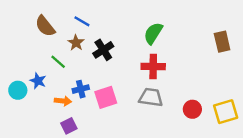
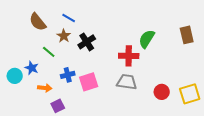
green semicircle: (153, 33) -> (147, 39), moved
orange arrow: (63, 101) -> (45, 88), moved

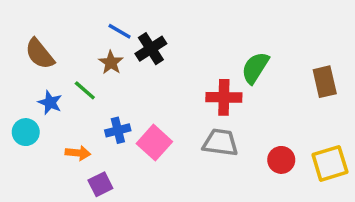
brown semicircle: (38, 22) -> (40, 54), moved
brown rectangle: (187, 35) -> (325, 82), moved
black cross: (87, 42) -> (151, 49), moved
blue star: (32, 68) -> (50, 103), moved
pink square: (89, 82) -> (154, 143), turned -30

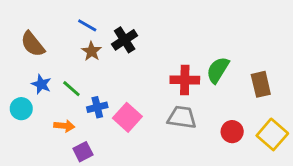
blue line: (120, 31) -> (87, 25), moved
green semicircle: (255, 68) -> (218, 70), moved
brown rectangle: (325, 82) -> (261, 84), moved
green line: (85, 90) -> (71, 89), moved
yellow square: (330, 163) -> (272, 134), turned -32

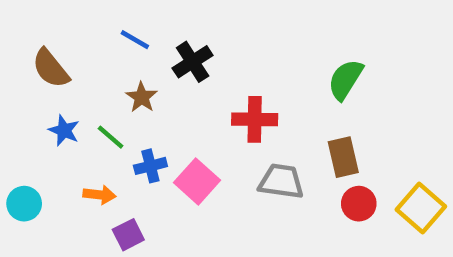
brown star: (92, 51) -> (142, 97), moved
green semicircle: (218, 70) -> (345, 79), moved
red cross: (185, 80) -> (255, 119), moved
brown rectangle: (261, 84) -> (343, 157), moved
cyan circle: (21, 109) -> (24, 204), moved

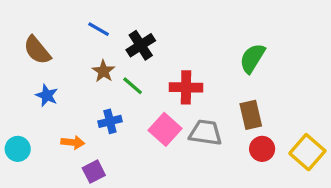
green line: (111, 137) -> (133, 86), moved
pink square: (197, 181) -> (165, 129), moved

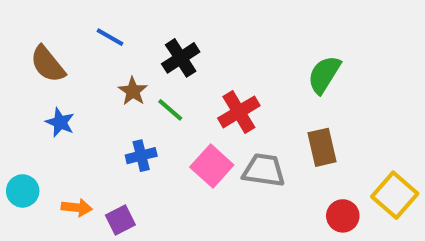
blue line: (99, 29) -> (110, 37), moved
red cross: (186, 87) -> (239, 112), turned -32
orange arrow: (73, 142) -> (77, 208), moved
red circle: (262, 149) -> (343, 216), moved

